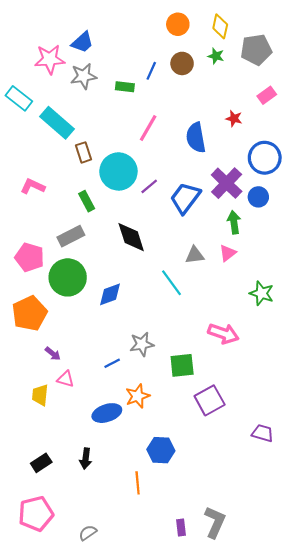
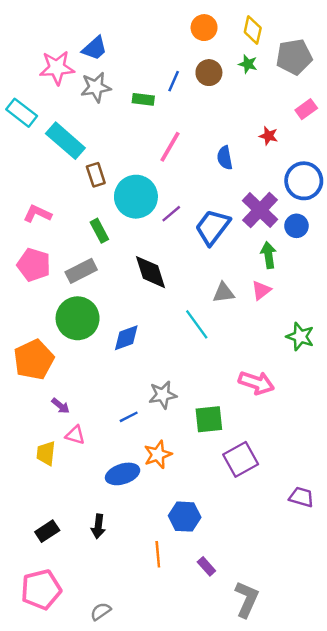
blue semicircle: (196, 138) -> (225, 158), size x0.7
pink pentagon: (30, 257) -> (34, 265), moved
purple rectangle: (181, 527) -> (206, 566), moved, turned -35

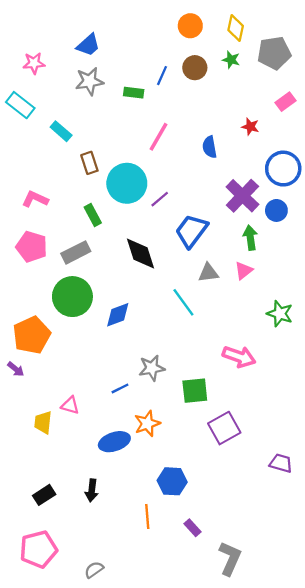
pink star: (57, 68) -> (34, 63), moved, size x0.7
cyan rectangle: (65, 141) -> (61, 131), size x0.6
blue trapezoid: (213, 227) -> (191, 231), moved
purple arrow: (61, 406) -> (16, 369), moved

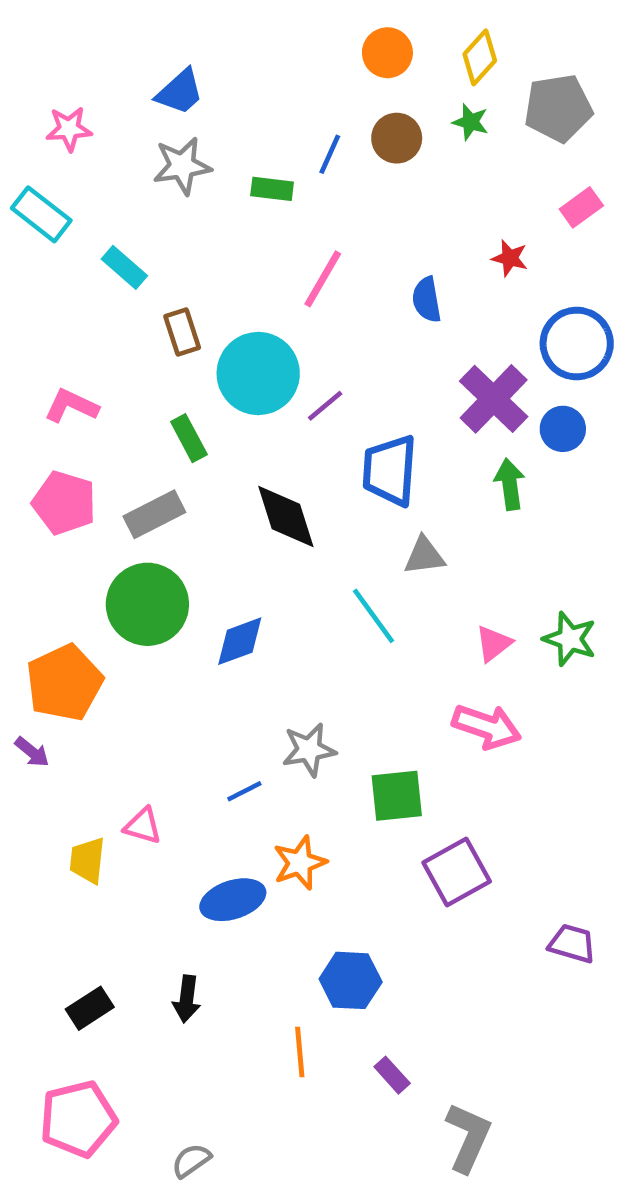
yellow diamond: (236, 28) -> (480, 57), turned 30
blue trapezoid: (191, 231) -> (390, 470), turned -33
pink triangle: (244, 271) -> (494, 644), moved

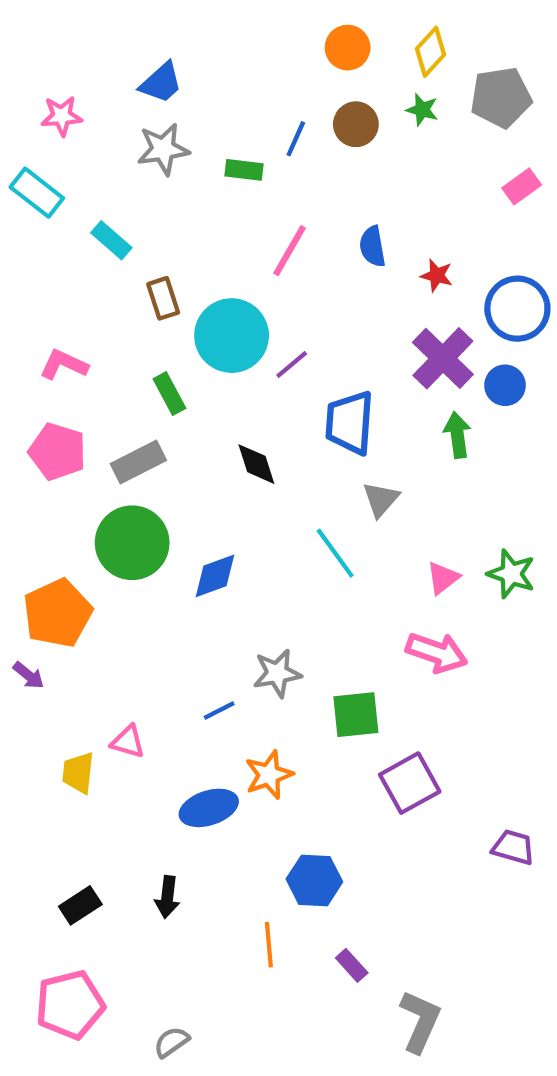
red star: (510, 258) -> (437, 275), moved
blue semicircle: (427, 300) -> (372, 246), moved
black diamond: (286, 517) -> (256, 464), size x0.7
gray triangle: (424, 556) -> (381, 499), turned -42

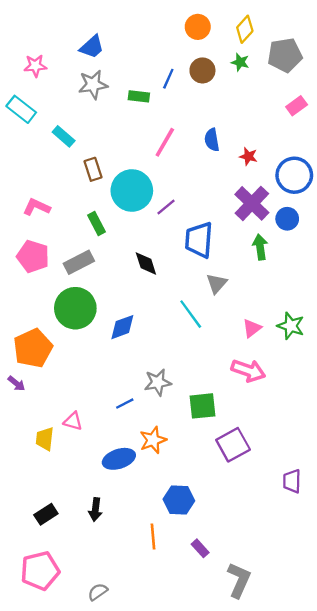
purple trapezoid: (513, 847) -> (292, 481), turned -105

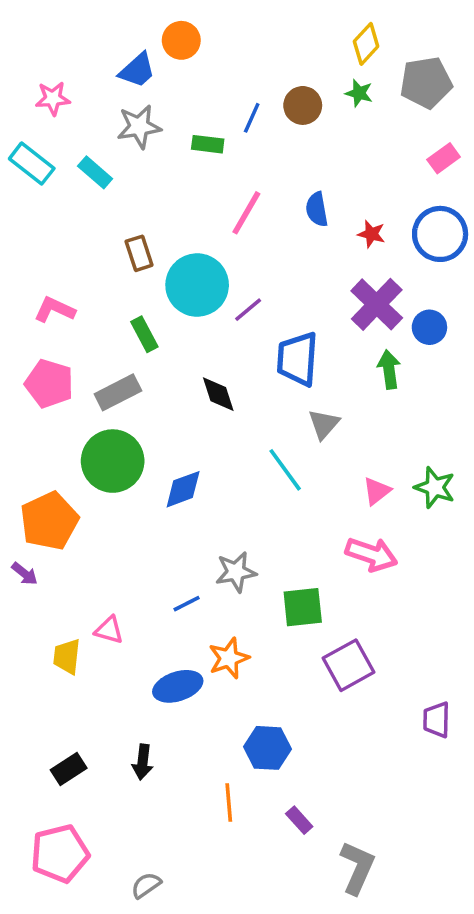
orange circle: (198, 27) -> (181, 40), moved
cyan rectangle: (64, 136) -> (95, 172), moved
blue circle: (294, 175) -> (440, 234), moved

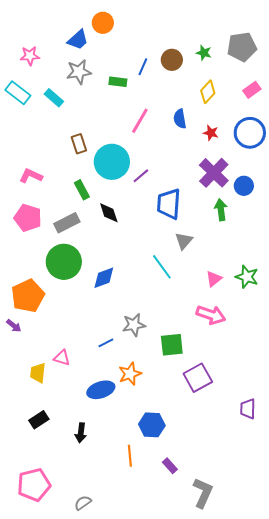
yellow diamond: (366, 44) -> (208, 92), moved
black diamond: (218, 394) -> (109, 213), moved
black rectangle: (69, 769) -> (39, 420), moved

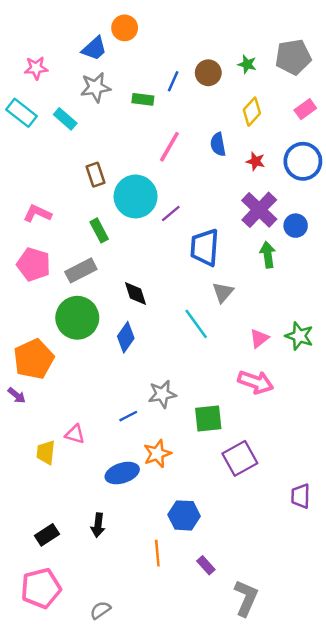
black diamond: (109, 213) -> (136, 294), moved
blue diamond: (104, 278) -> (126, 337), turned -35
black rectangle: (39, 420) -> (47, 535), moved

